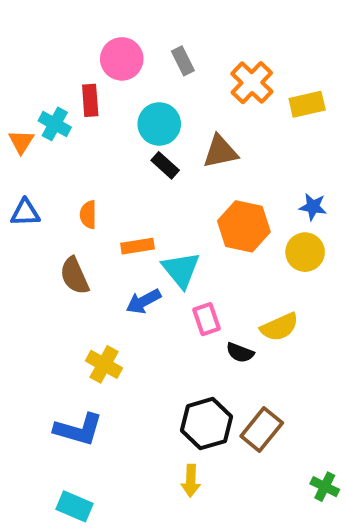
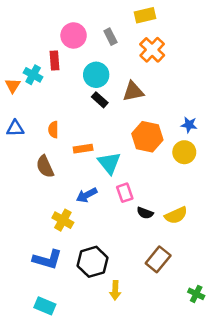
yellow rectangle: (307, 104) -> (145, 15), moved
blue arrow: (143, 301) -> (87, 195), moved
yellow semicircle: (279, 327) -> (176, 215), moved
black hexagon: (207, 424) -> (93, 262), moved

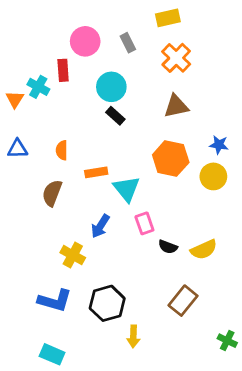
brown triangle: (133, 91) -> (176, 106), moved
brown semicircle: (45, 166) -> (52, 193), turned 45
blue arrow: (87, 195) -> (100, 226), turned -30

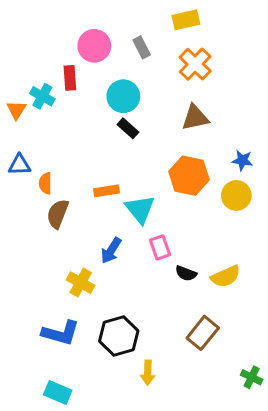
orange semicircle: (62, 150) -> (45, 183), moved

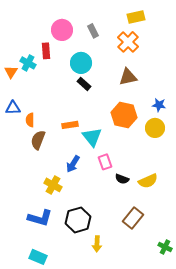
yellow rectangle: (186, 20) -> (136, 17), moved

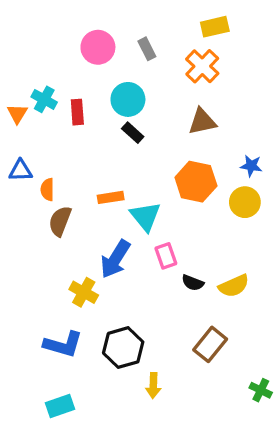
red rectangle: (46, 51) -> (77, 112), moved
blue arrow: (73, 164) -> (115, 259), size x1.4
cyan rectangle: (38, 257) -> (60, 406), turned -42

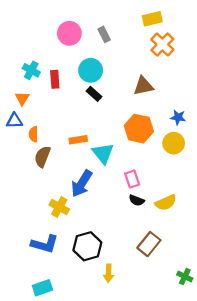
orange cross: (202, 66) -> (162, 45), moved
orange triangle: (17, 114) -> (22, 98), moved
pink rectangle: (166, 256) -> (132, 179), moved

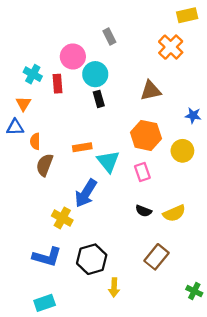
yellow rectangle: (152, 19) -> (187, 15), moved
pink circle: (69, 33) -> (73, 56), moved
black rectangle: (94, 94) -> (99, 99), turned 32
blue star: (178, 117) -> (193, 115), moved
pink rectangle: (132, 179) -> (142, 172), moved

